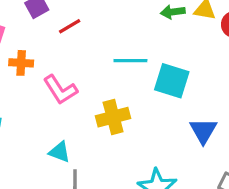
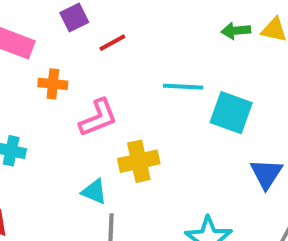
pink L-shape: (60, 90) -> (98, 118), turned -81
yellow cross: (113, 117) -> (139, 161), moved

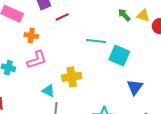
green arrow: (236, 31) -> (124, 15), turned 48
pink L-shape: (98, 118) -> (37, 60), moved

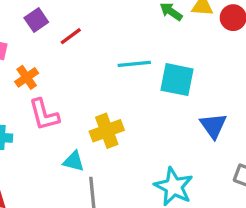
orange cross: (31, 36) -> (27, 77), turned -32
pink L-shape: (37, 60) -> (44, 115), turned 105

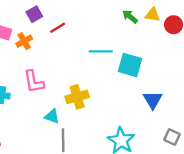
orange cross: (27, 77) -> (24, 41), moved

